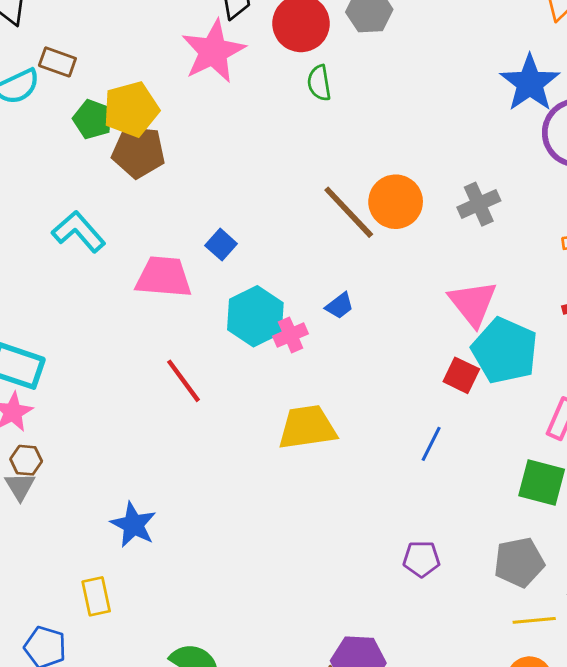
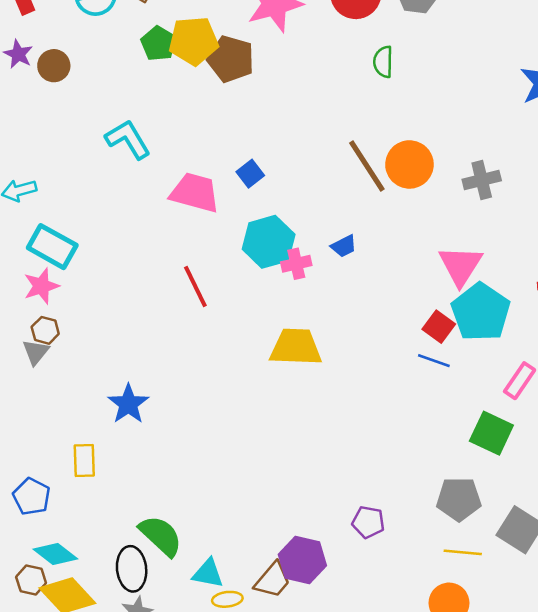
green semicircle: (319, 83) -> (383, 62), moved
brown pentagon: (138, 152) -> (231, 59), moved
blue line: (431, 444) -> (434, 361), moved, turned 72
purple pentagon: (421, 559) -> (368, 522), moved

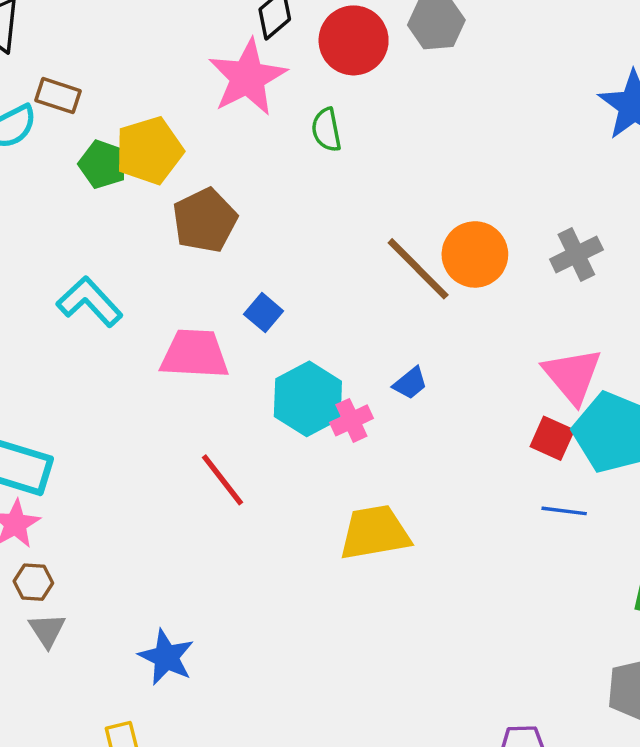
brown pentagon: (231, 59) -> (205, 220), moved, turned -30
green semicircle: (383, 62) -> (326, 130), moved
red square: (439, 327) -> (552, 438), moved
gray triangle: (36, 352) -> (47, 630), moved

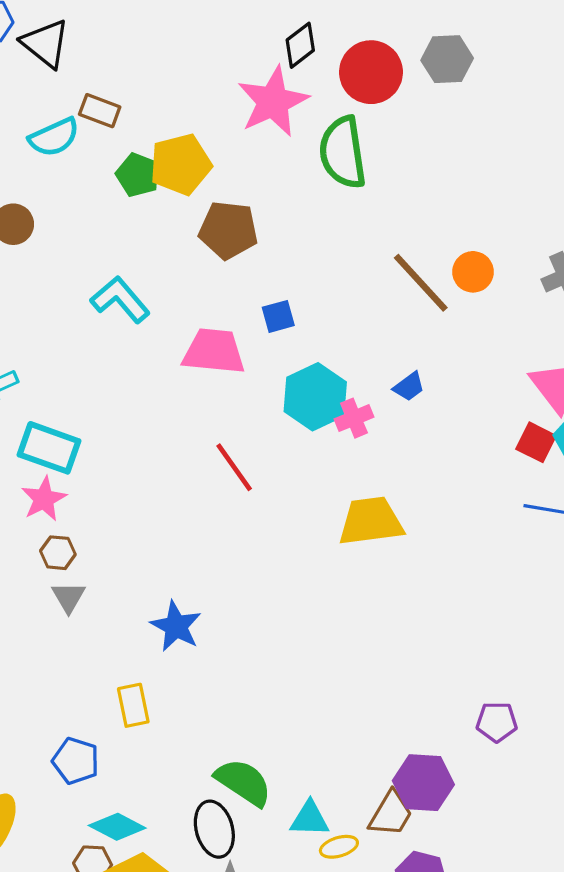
green semicircle: (326, 130) -> (343, 152), size x1.8
brown pentagon: (205, 220) -> (228, 230), turned 30
orange circle: (475, 254) -> (473, 272), size x0.7
blue square: (264, 313) -> (278, 316), turned 32

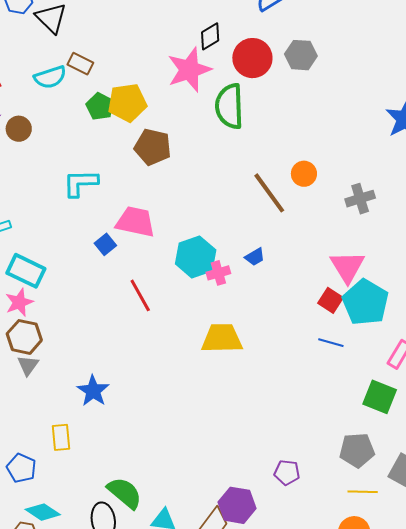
orange circle: (473, 272) -> (304, 174), moved
cyan L-shape: (120, 300) -> (80, 183), turned -57
blue square: (278, 316) -> (105, 244), moved, turned -30
brown hexagon: (58, 553) -> (24, 337), size x1.6

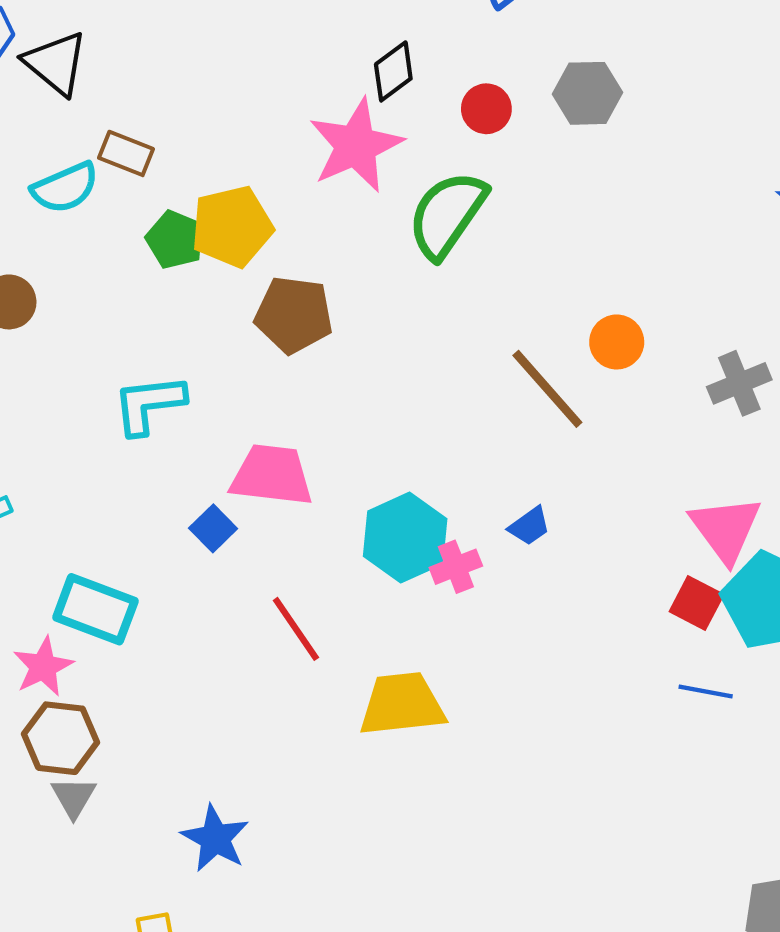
red circle: (252, 58) -> (486, 109), size x0.6
green semicircle: (229, 106) -> (447, 215), turned 42
cyan rectangle: (26, 271) -> (95, 609), moved
yellow trapezoid: (222, 338) -> (402, 704), moved

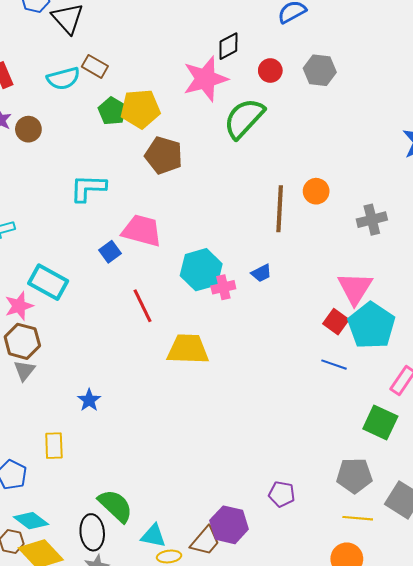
brown line: (547, 389) -> (280, 209), turned 36
blue star: (215, 838) -> (89, 400), size x0.7

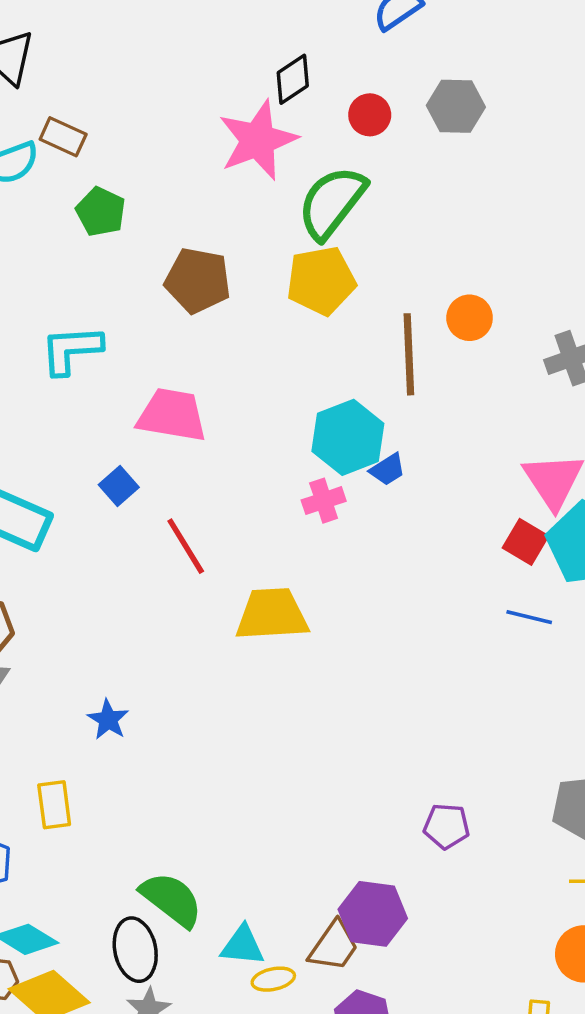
yellow pentagon: (140, 109) -> (321, 281), moved
blue square: (110, 252) -> (119, 486), moved
cyan hexagon: (201, 270) -> (348, 437), moved
purple pentagon: (282, 494) -> (446, 826), moved

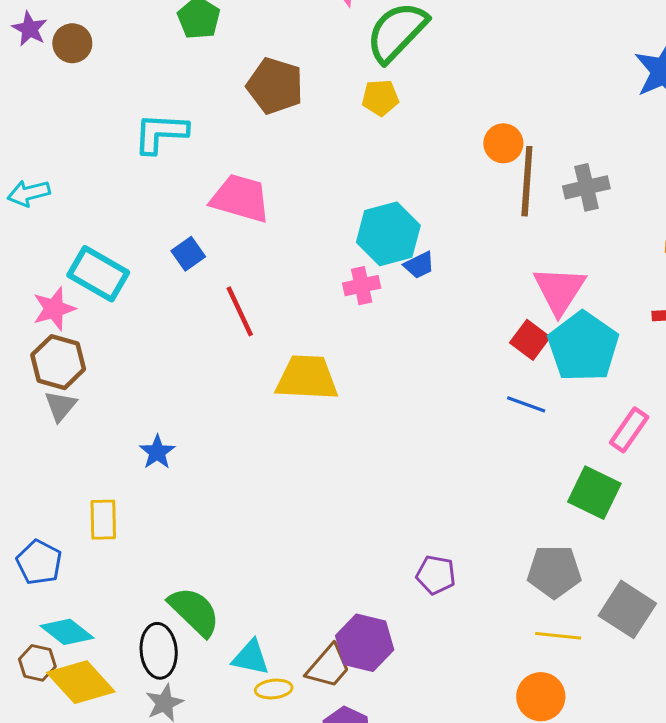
yellow pentagon: (321, 281) -> (380, 98), size x0.6
brown line: (409, 354) -> (527, 181), moved

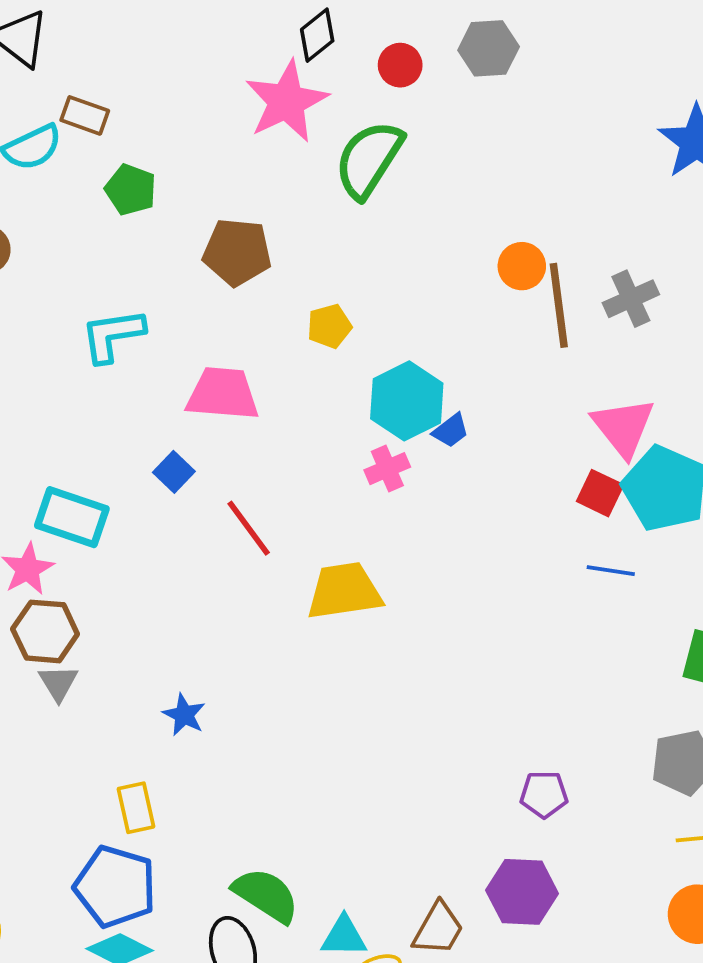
yellow pentagon: (380, 98) -> (329, 326), moved
blue pentagon: (39, 562) -> (115, 887), moved, size x1.5
purple hexagon: (365, 643) -> (522, 892), moved

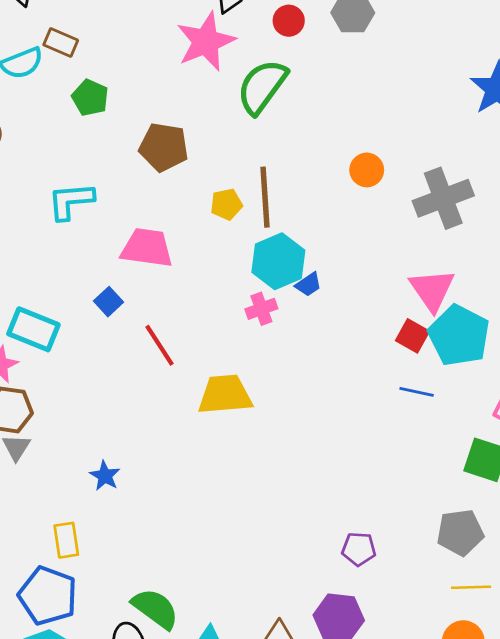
gray cross: (631, 299) -> (443, 198), size x1.5
brown line: (559, 305) -> (265, 197), moved

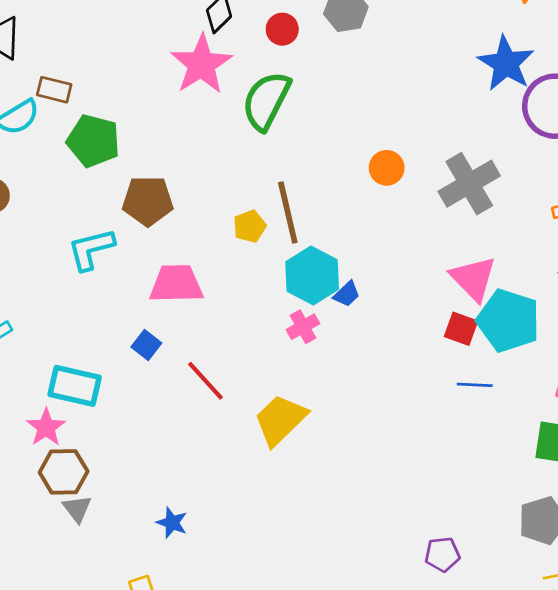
green pentagon: (90, 98) -> (93, 141), size x1.4
brown pentagon: (164, 147) -> (148, 201), moved
yellow trapezoid: (225, 395) -> (280, 420), turned -30

